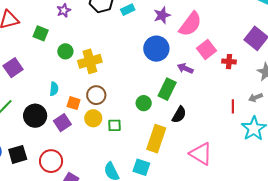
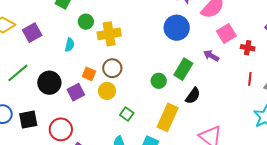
purple arrow: (185, 68) -> (211, 56), moved
cyan semicircle: (54, 89) -> (70, 45), moved
red line: (233, 106) -> (250, 79), moved
green square: (115, 125) -> (127, 114), moved, turned 32

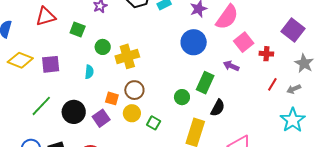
purple square: (32, 33) -> (51, 64), turned 30
red line: (250, 79) -> (272, 84), turned 32
green square: (127, 114) -> (154, 123), moved

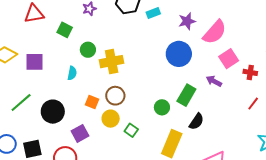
purple square: (101, 118) -> (80, 133), moved

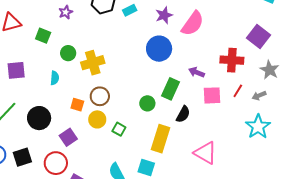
pink square: (229, 59) -> (212, 95), moved, turned 36
red cross: (250, 72) -> (232, 60), size x1.6

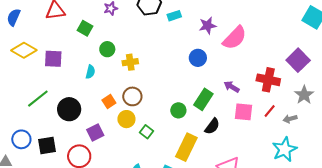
blue circle: (159, 49) -> (198, 58), size x0.7
yellow cross: (93, 63) -> (130, 62), size x0.7
orange square: (77, 105) -> (109, 102), turned 32

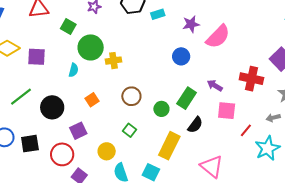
green circle: (107, 49) -> (91, 47), size x1.6
brown circle: (132, 96) -> (131, 96), moved
red line: (270, 111) -> (246, 130), moved
yellow circle: (126, 119) -> (107, 151), moved

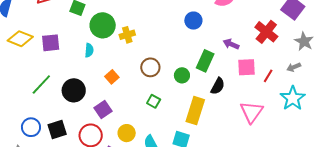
red cross: (251, 79) -> (266, 32), turned 35
red line: (246, 130) -> (268, 76), moved
yellow circle: (107, 151) -> (127, 133), moved
pink triangle: (212, 167) -> (251, 112), moved, turned 35

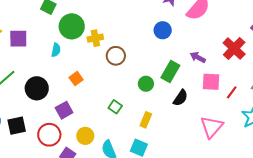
brown circle: (150, 67) -> (116, 56), moved
yellow rectangle: (195, 111) -> (146, 120), moved, size x0.6

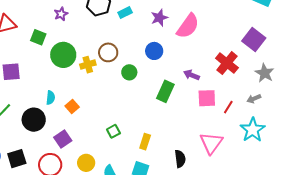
cyan semicircle: (56, 50) -> (51, 98), moved
brown circle: (116, 56) -> (108, 52), moved
green circle: (146, 84) -> (129, 72), moved
black semicircle: (181, 98) -> (180, 159), moved, turned -36
green square: (115, 107) -> (113, 131), turned 32

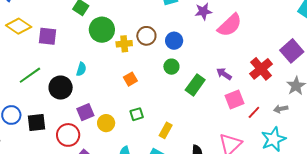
blue circle: (154, 51) -> (174, 41), moved
green circle: (129, 72) -> (171, 67), moved
pink square: (207, 98) -> (235, 100), turned -30
orange square: (72, 106) -> (130, 79), moved
yellow circle: (86, 163) -> (106, 123), moved

